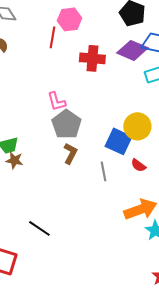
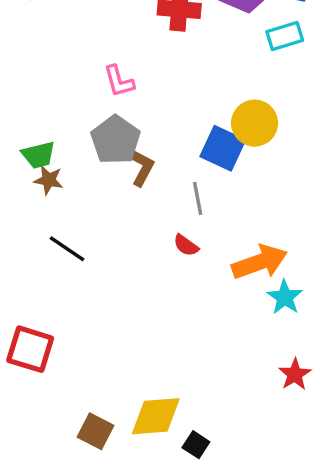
gray pentagon: (66, 124) -> (116, 140), moved
red semicircle: (138, 165) -> (186, 245), moved
black line: (39, 228) -> (67, 249), moved

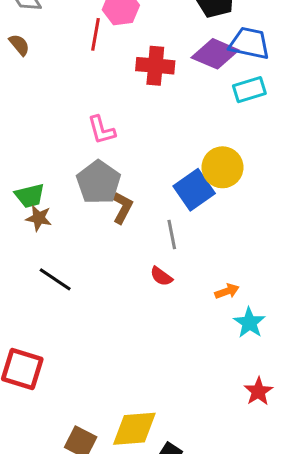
blue square: (223, 148) -> (194, 190), turned 30
orange arrow: (260, 262) -> (227, 291), size x0.5

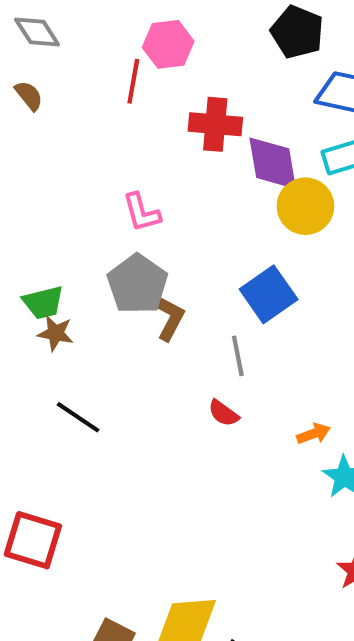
purple diamond: (215, 54) -> (273, 163), moved, turned 57
yellow circle: (222, 167) -> (305, 206), moved

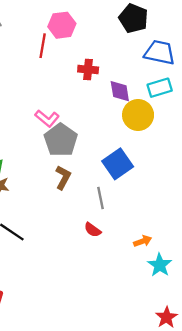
red cross: (215, 124) -> (88, 70), size x0.7
purple diamond: (273, 163) -> (120, 91), size x0.7
pink L-shape: (142, 212) -> (47, 118), turned -35
gray pentagon: (137, 284) -> (61, 140), moved

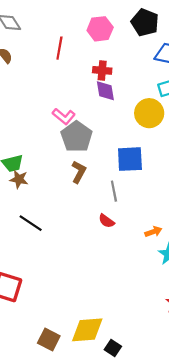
pink hexagon: (62, 25) -> (100, 29), moved
purple diamond: (120, 91) -> (105, 91), moved
blue square: (118, 164) -> (130, 159), turned 32

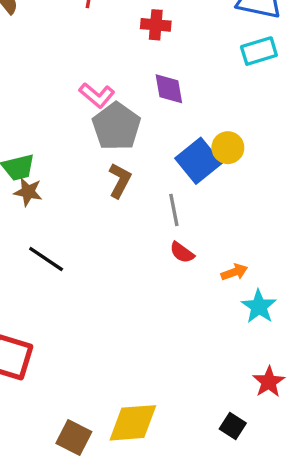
purple diamond: (105, 91) -> (169, 89), moved
yellow circle: (149, 113) -> (228, 148), moved, size x0.7
blue square: (130, 159) -> (198, 161), turned -36
red semicircle: (106, 221) -> (182, 252), moved
black square: (113, 348) -> (233, 426), moved

